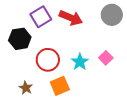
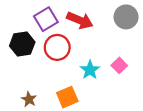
red circle: (48, 60) -> (57, 47), moved

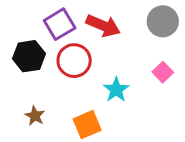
pink square: (119, 65) -> (163, 72), moved
brown star: (29, 99) -> (35, 116), moved

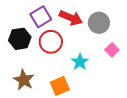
gray circle: (163, 21) -> (99, 23), moved
brown star: (35, 116) -> (24, 80), size x1.5

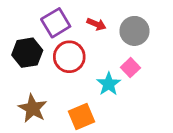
red arrow: (71, 18) -> (96, 24), size x0.6
pink square: (112, 50) -> (130, 68), moved

